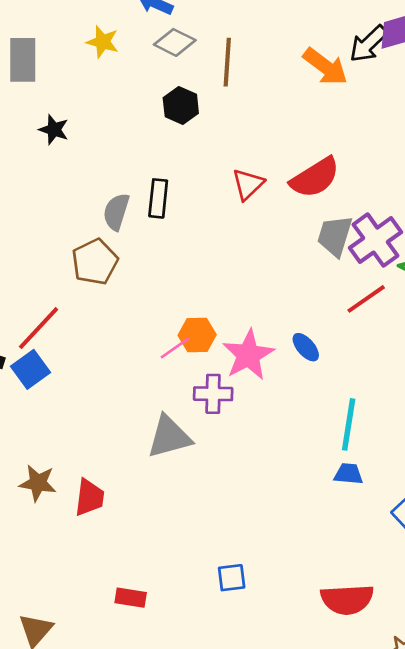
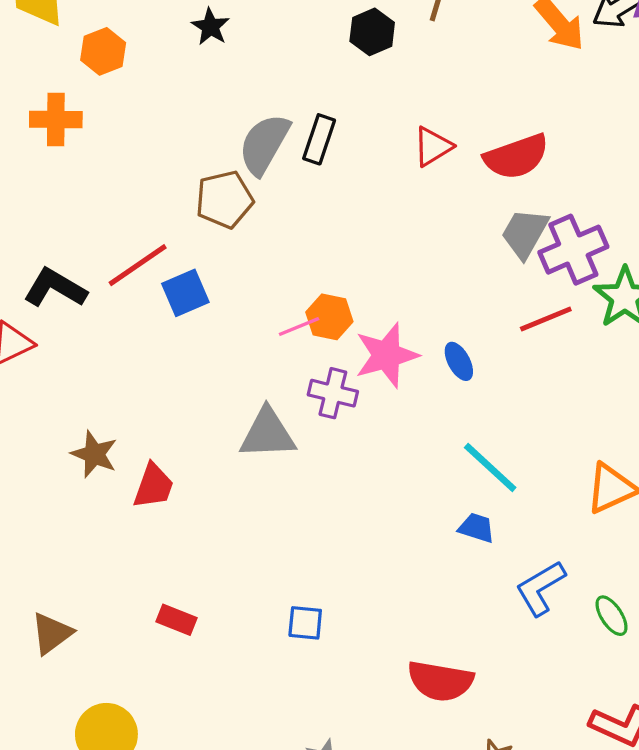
gray semicircle: (116, 212) -> (264, 144), size x1.4
blue square: (30, 369) -> (185, 293), moved
cyan line: (349, 424) -> (490, 468), turned -69

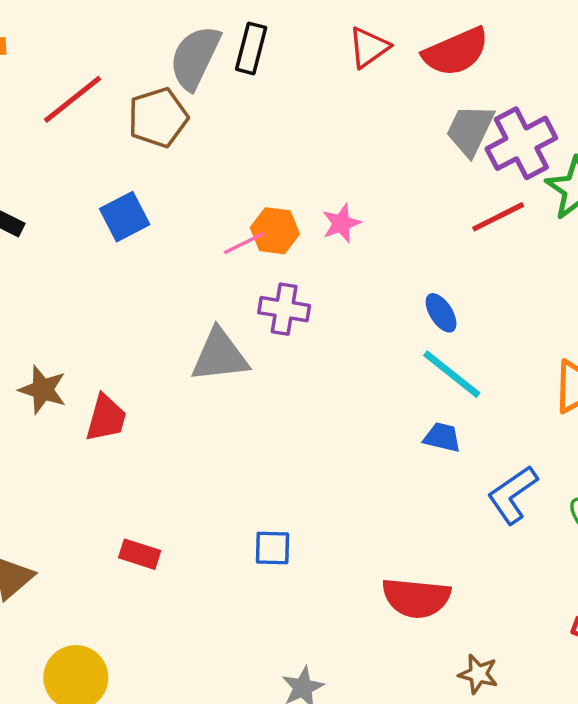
red line: (138, 265) -> (73, 99), moved
pink star: (387, 355) -> (341, 223), moved, size x0.6
blue ellipse: (459, 361) -> (441, 313), moved

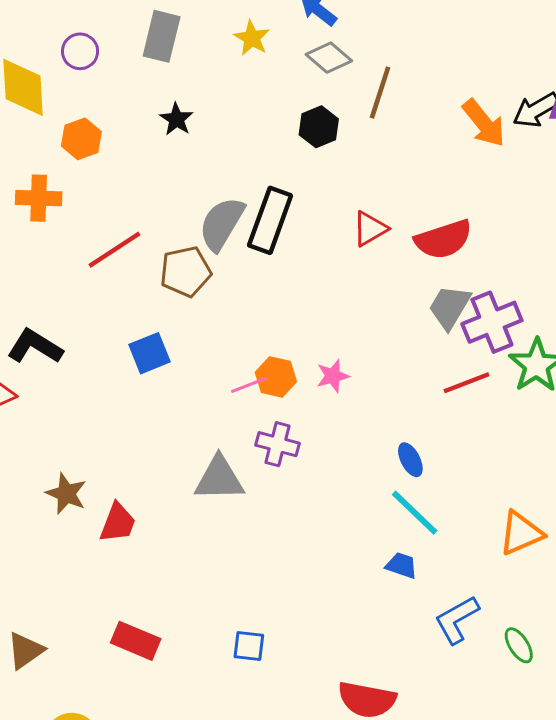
black rectangle: (251, 48) -> (270, 220), size x1.5
red rectangle: (140, 554) -> (136, 641), size x1.4

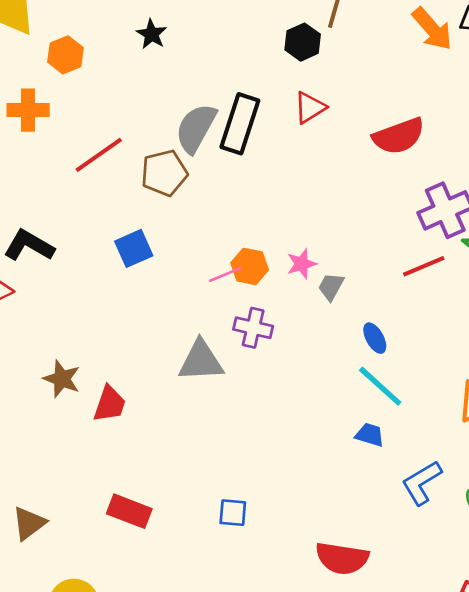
black hexagon: (319, 127) -> (303, 42), moved
red triangle: (370, 229) -> (310, 108), moved
gray trapezoid: (449, 307) -> (331, 287), moved, size x0.7

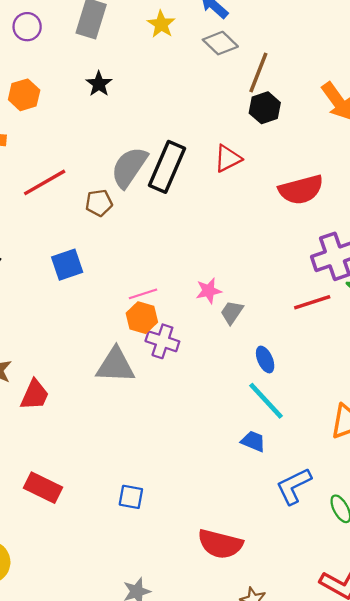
black hexagon: (303, 42) -> (265, 108), moved
brown pentagon: (164, 173) -> (99, 203), size x0.7
orange hexagon: (250, 266) -> (142, 318), moved

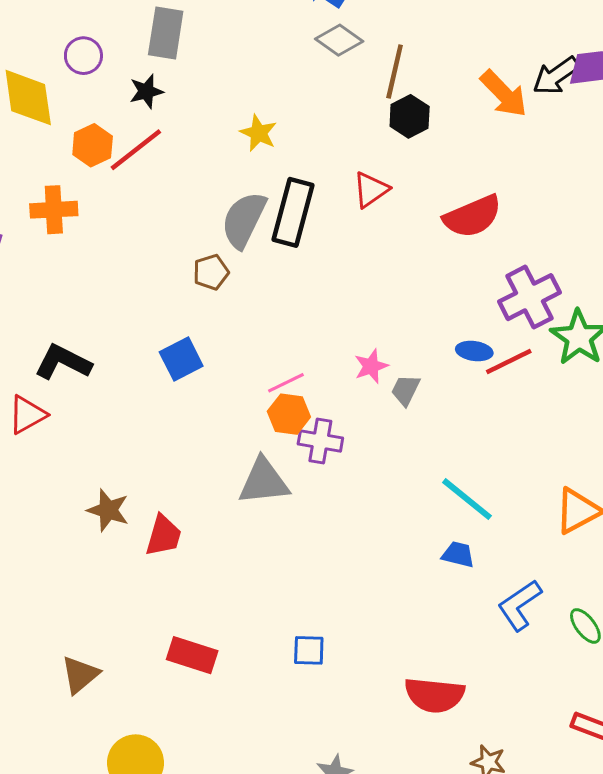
yellow star: (161, 24) -> (259, 133), moved
black star: (99, 84) -> (146, 91), moved, turned 30
red line: (45, 182) -> (136, 150), moved
blue ellipse: (265, 359) -> (474, 351), moved, turned -50

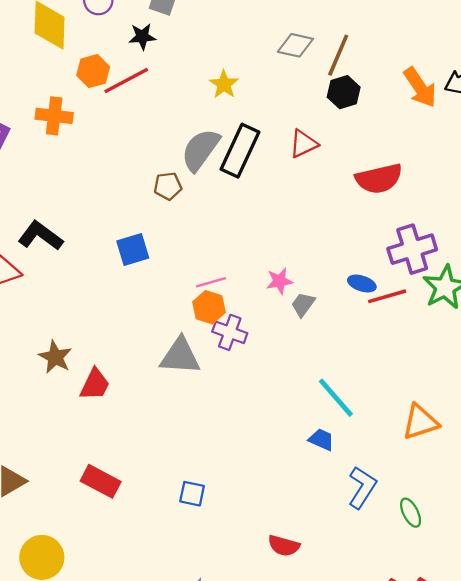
gray diamond: (339, 40) -> (295, 45), moved, turned -33
blue L-shape: (520, 605) -> (362, 487), turned 147
red semicircle: (434, 695) -> (284, 546), size x0.7

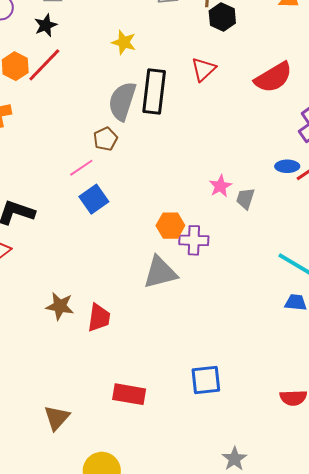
pink line: (211, 282) -> (81, 168), moved
blue square: (192, 494) -> (206, 380), size x1.4

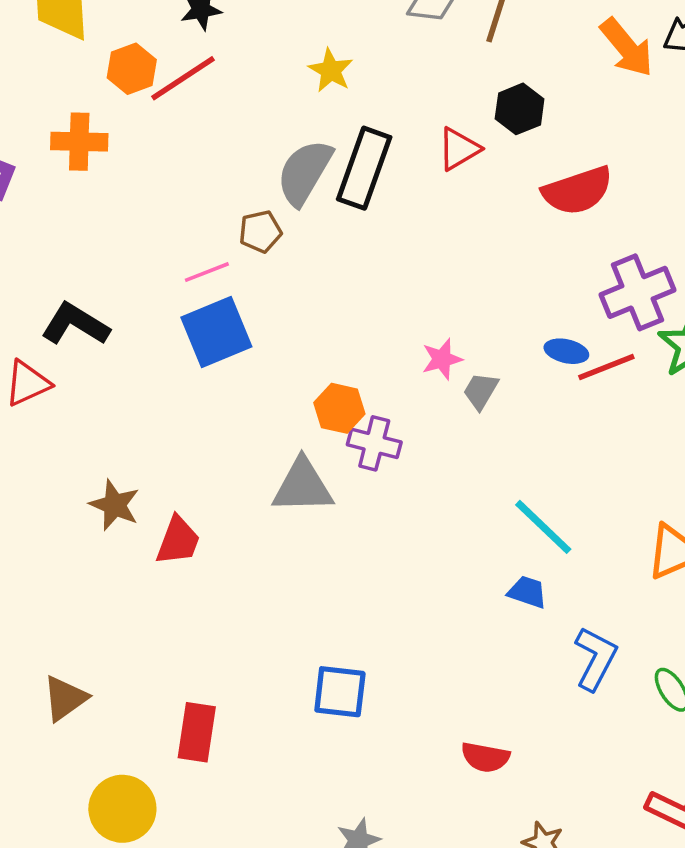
black hexagon: (222, 17) -> (520, 109), moved
blue square: (94, 199) -> (216, 332), size x1.4
red rectangle: (129, 394) -> (197, 732), moved, turned 76

